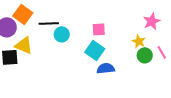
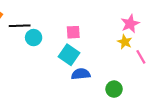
yellow star: (139, 41) -> (125, 42), moved
green circle: (145, 55) -> (114, 89), moved

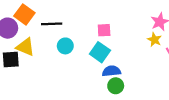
cyan circle: (34, 38) -> (65, 46), moved
green circle: (114, 89) -> (116, 86), moved

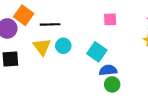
pink square: (104, 30) -> (110, 19), moved
yellow triangle: (25, 47) -> (42, 47), moved, turned 30

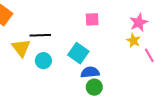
black line: (50, 24) -> (40, 35), moved
cyan circle: (63, 46) -> (43, 61), moved

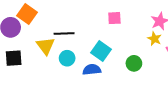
blue semicircle: (90, 72) -> (92, 70), moved
green circle: (94, 87) -> (134, 63), moved

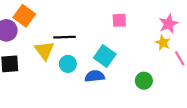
green circle: (134, 63) -> (144, 81), moved

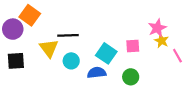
pink square: (119, 20) -> (133, 46), moved
pink star: (168, 24) -> (157, 28), moved
green circle: (144, 81) -> (131, 77), moved

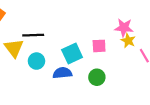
pink star: (157, 28) -> (124, 28), turned 30
cyan square: (106, 53) -> (72, 53), turned 30

